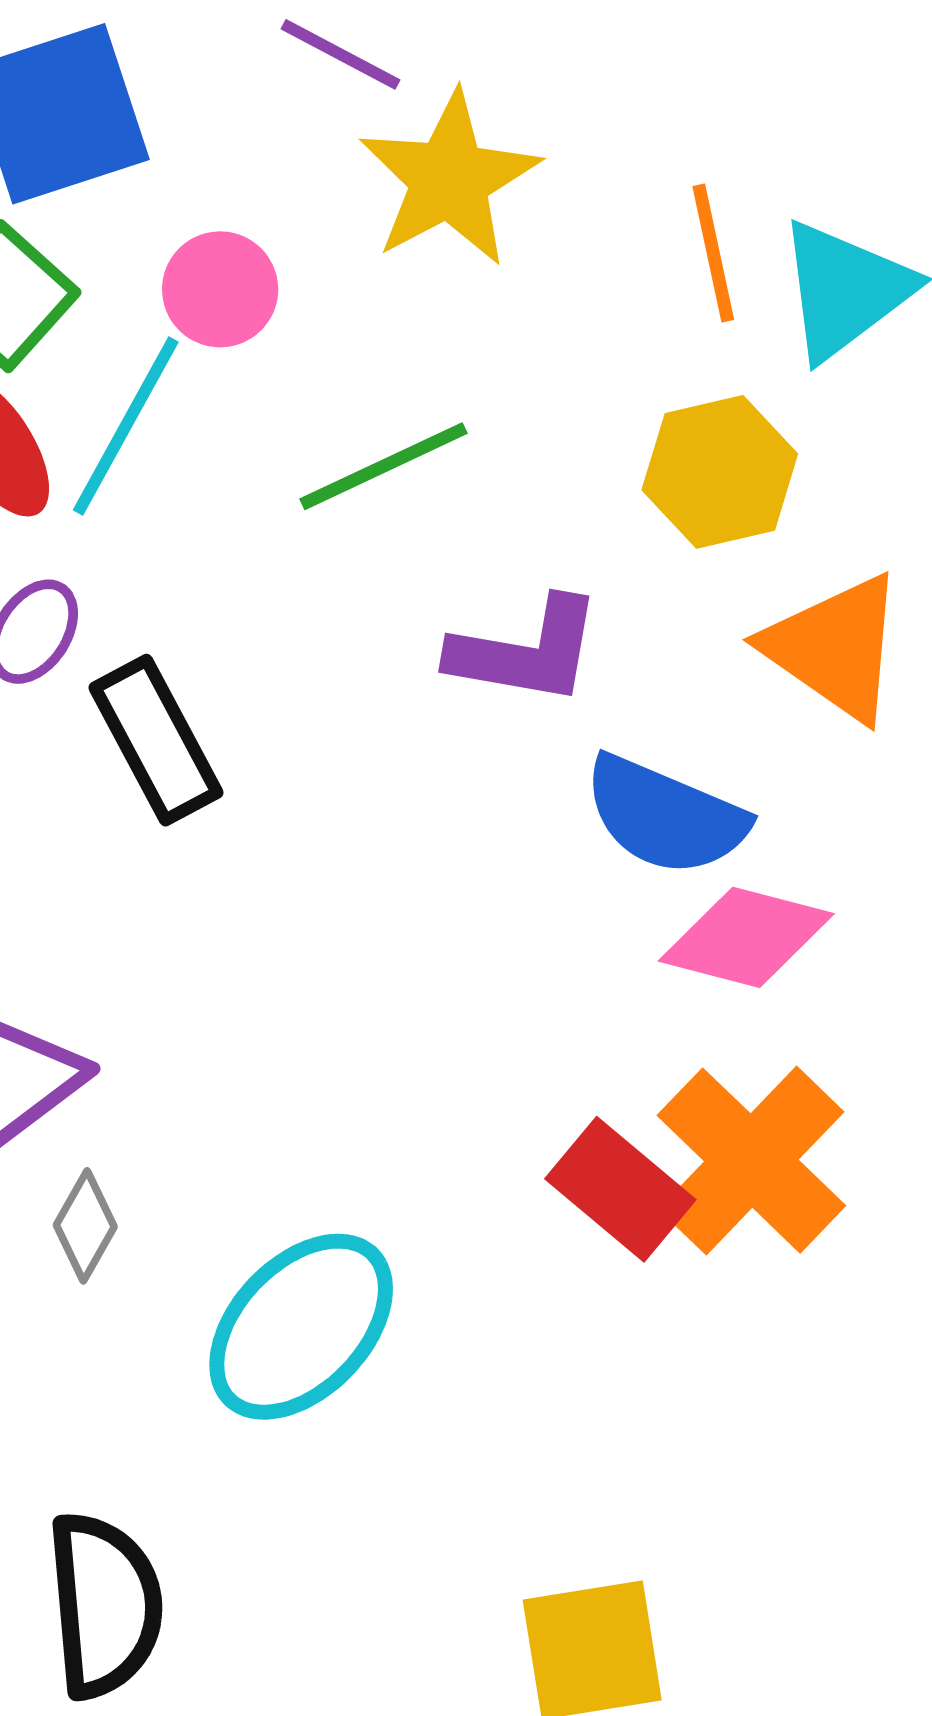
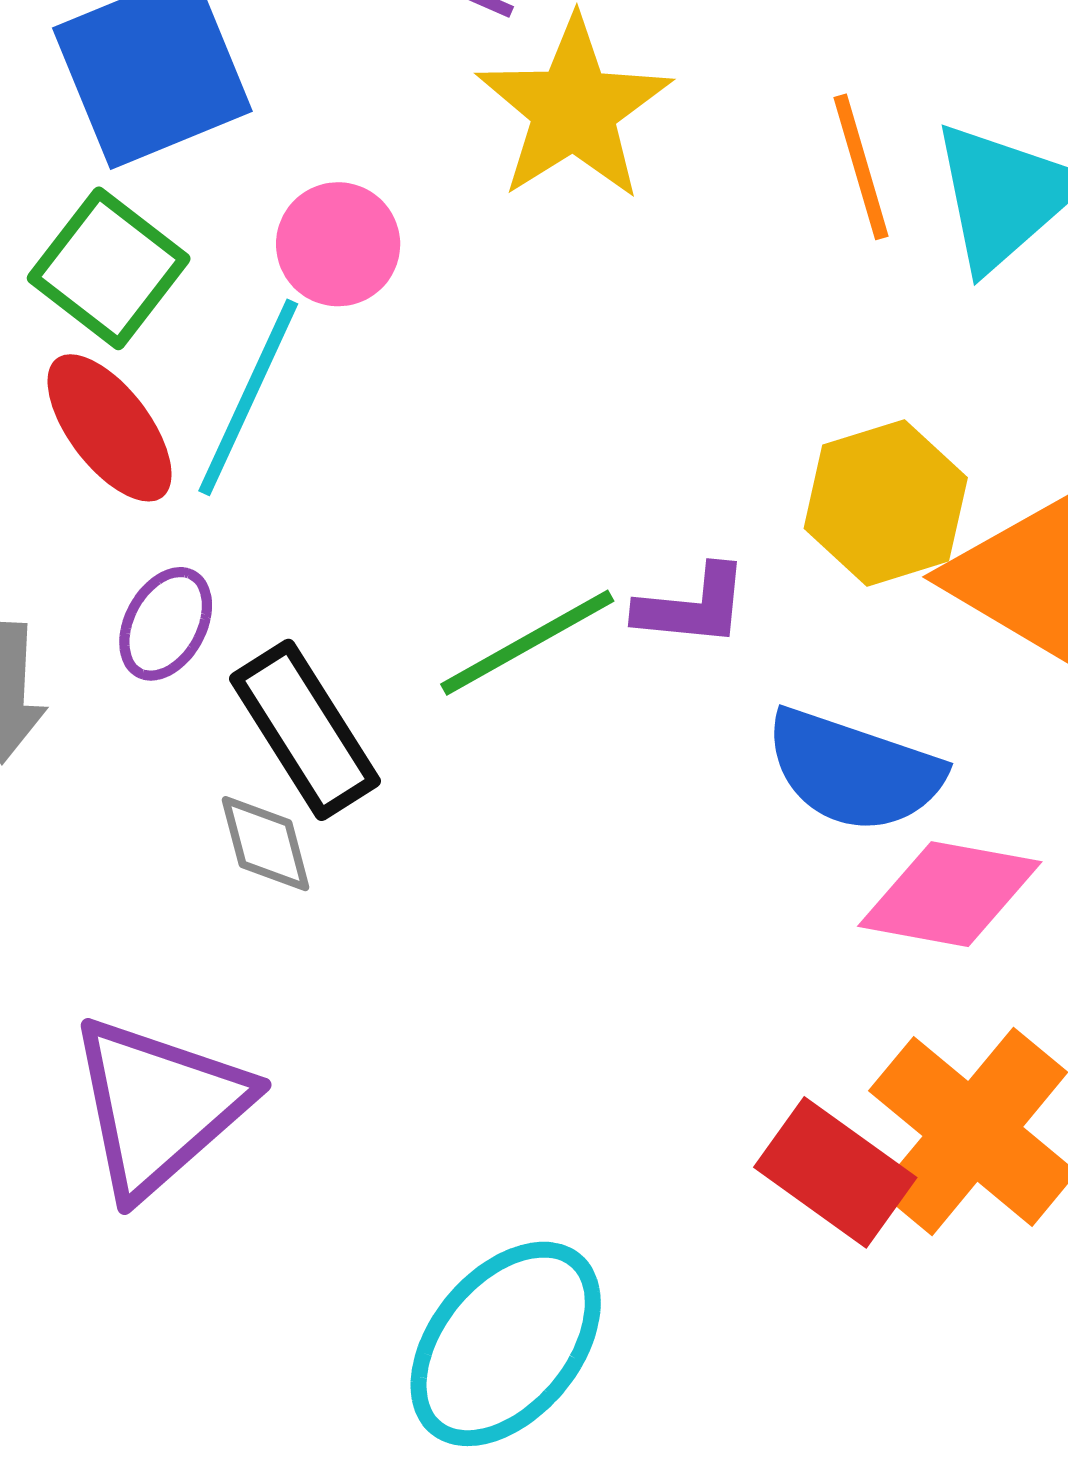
green line: (383, 466) -> (527, 643), moved
yellow hexagon: (720, 472) -> (886, 503), moved
purple L-shape: (526, 651) -> (692, 606), size x0.7
gray diamond: (85, 1226) -> (265, 844), moved, turned -40

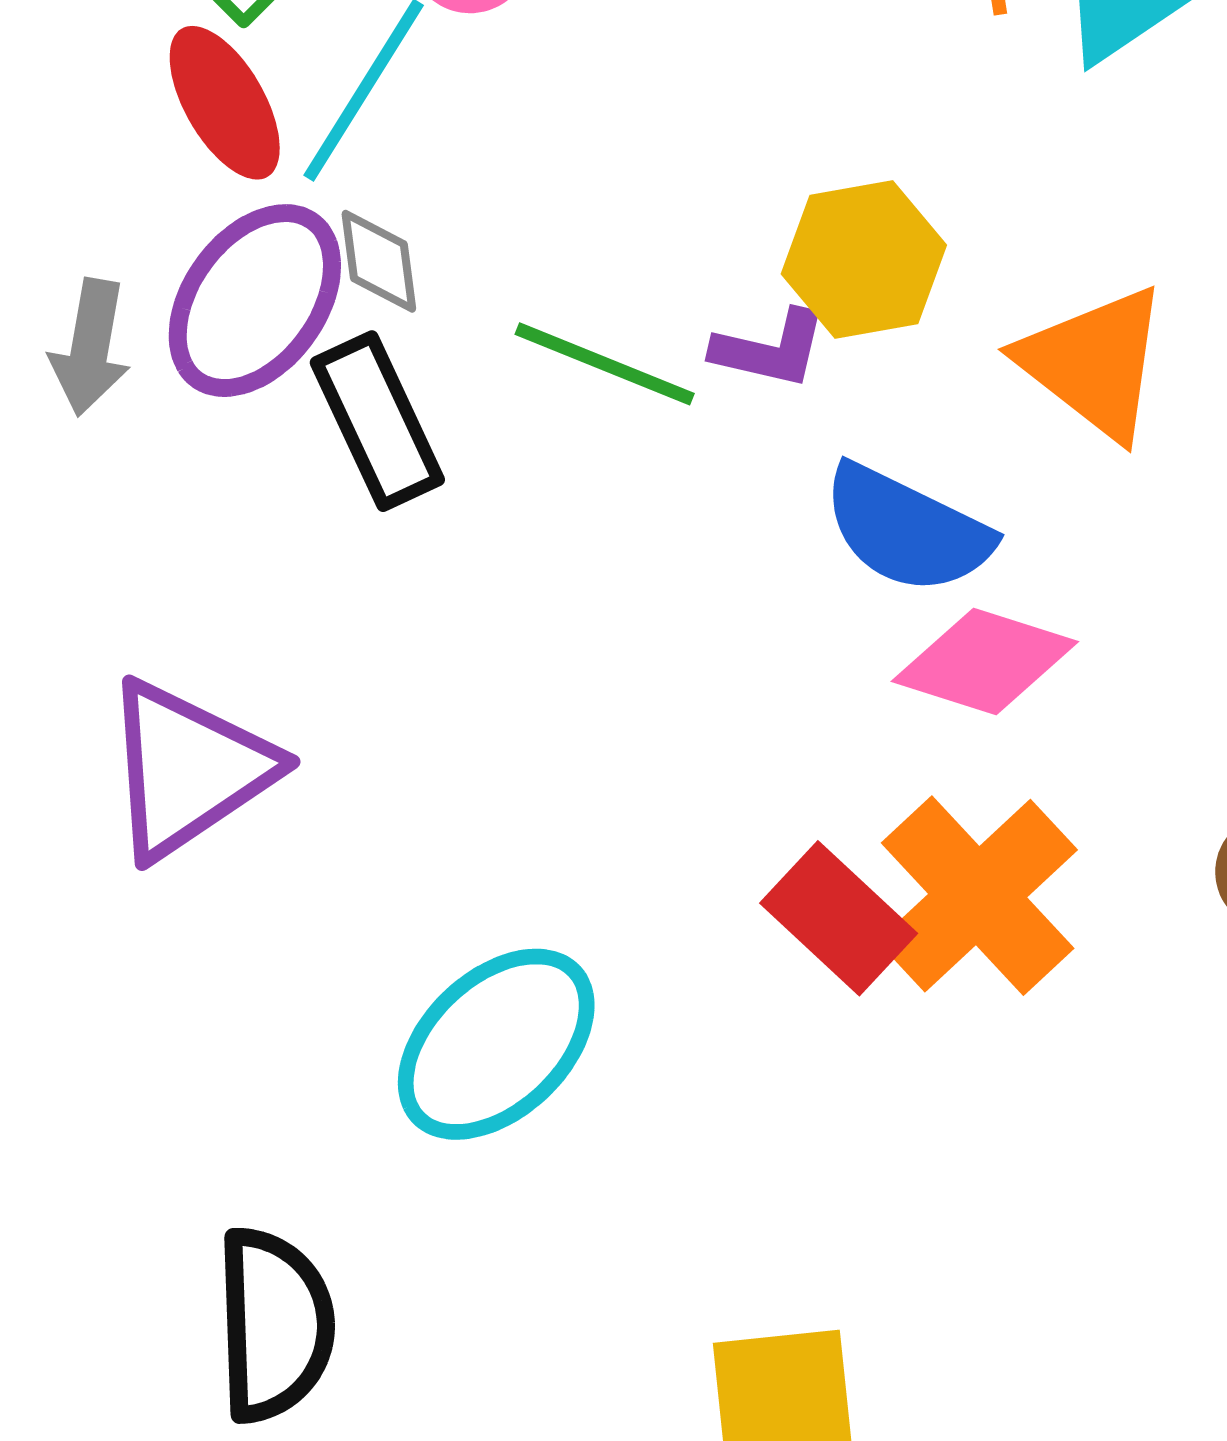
yellow hexagon: (886, 503) -> (864, 260), moved
purple ellipse: (166, 624) -> (255, 301), size x1.8
green line: (527, 643) -> (605, 364), turned 44
gray diamond: (265, 844) -> (379, 261), moved

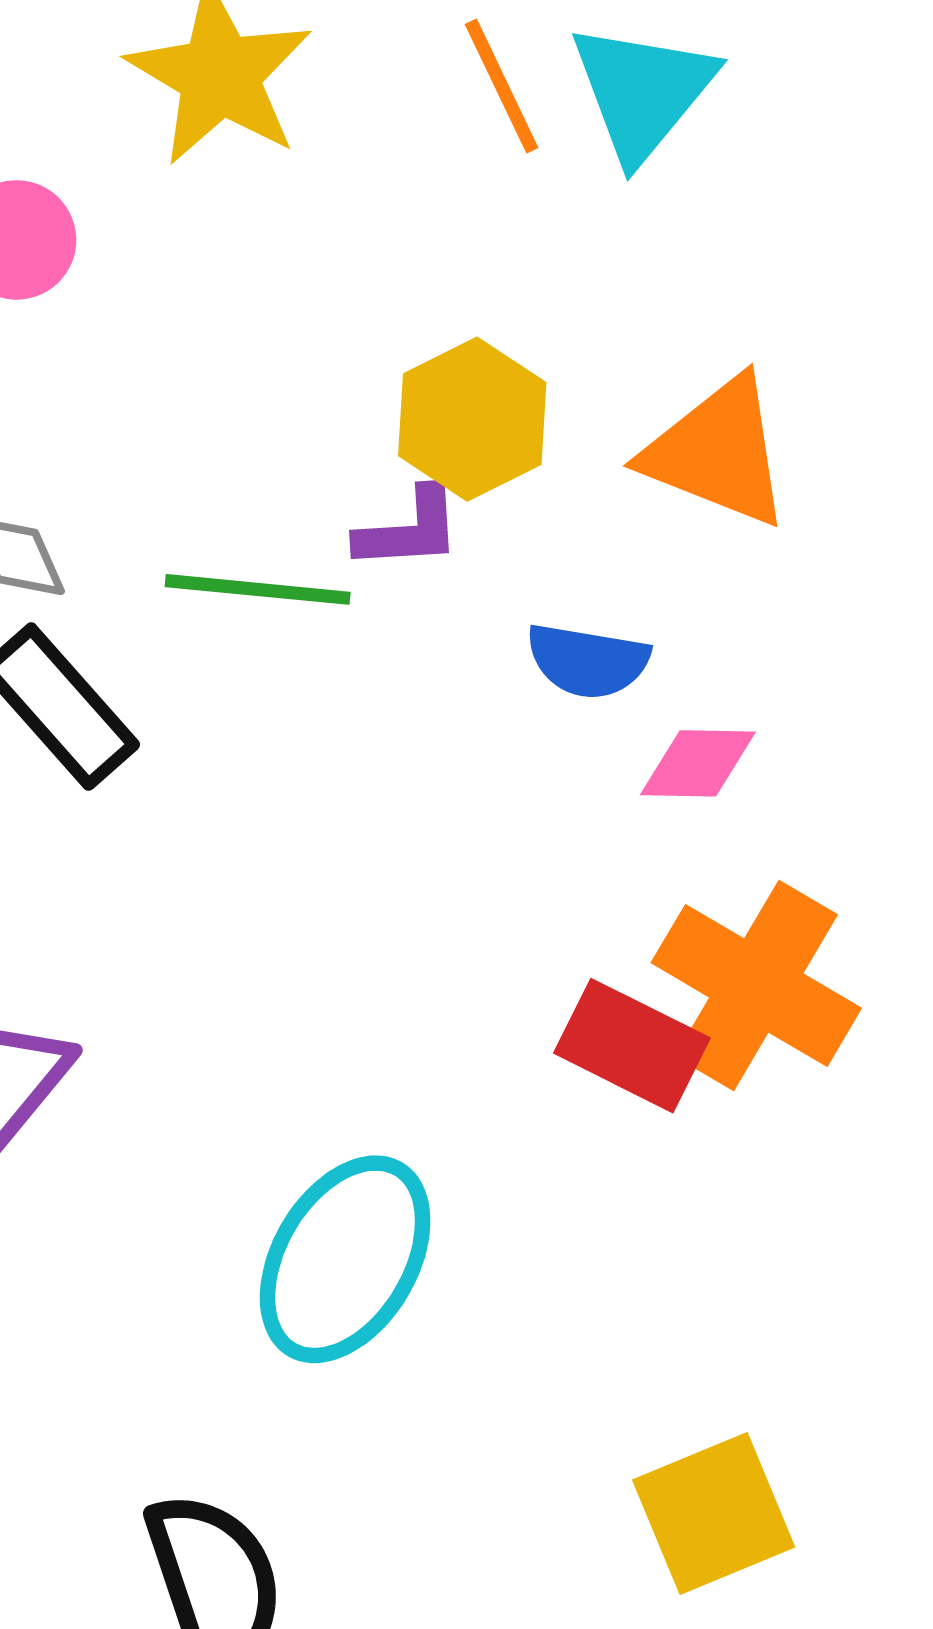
blue semicircle: (907, 529) -> (588, 661), size x0.7
pink diamond: (985, 661) -> (698, 763), size x0.7

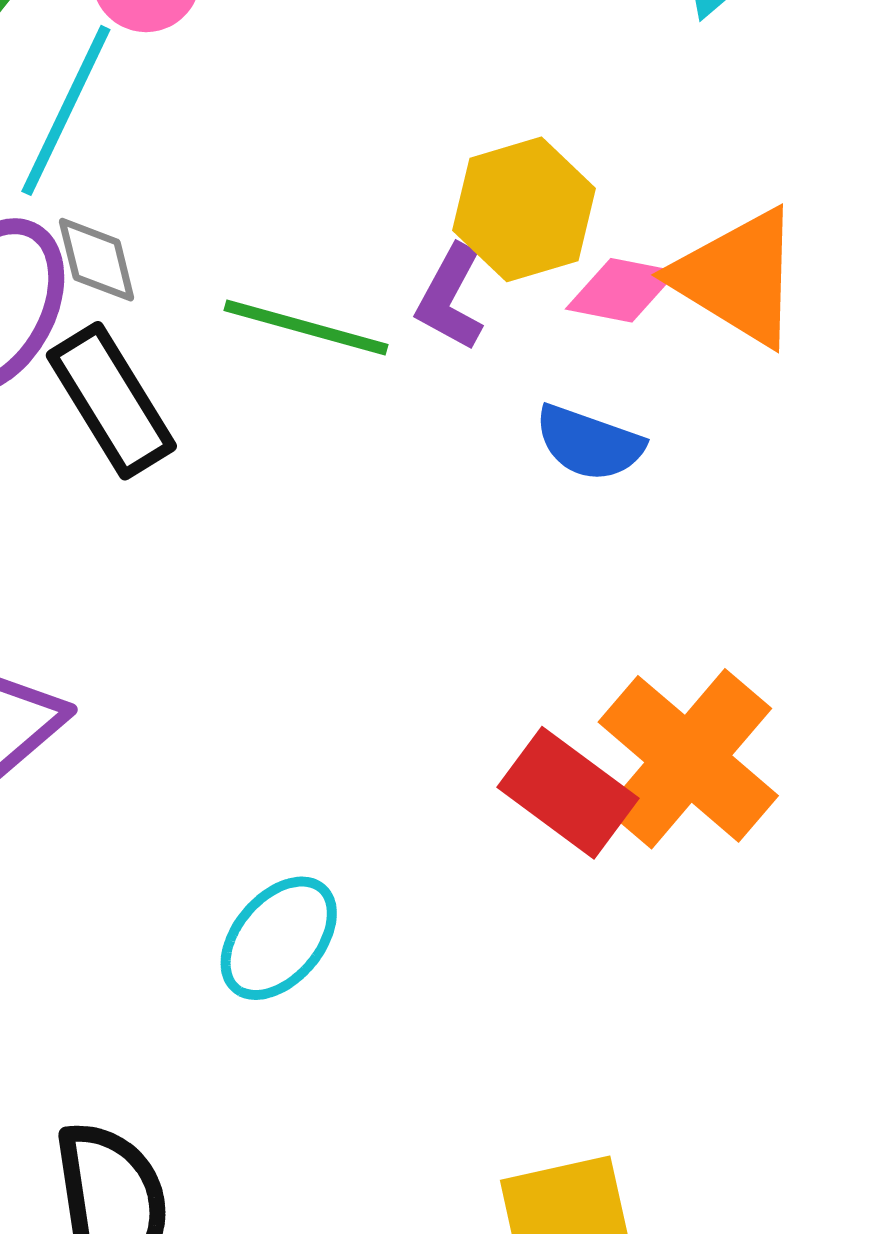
purple L-shape: (409, 529) -> (450, 298), turned 112
pink diamond: (698, 763) -> (621, 290), moved
cyan ellipse: (345, 1259) -> (279, 938), size x0.7

